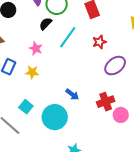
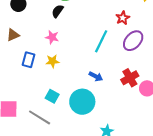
cyan line: (68, 37) -> (101, 41), moved
red star: (99, 42) -> (123, 18), moved

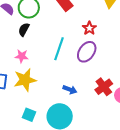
cyan line: (101, 41) -> (59, 49), moved
purple ellipse: (133, 41) -> (87, 52), moved
yellow star: (52, 61) -> (25, 80), size x1.6

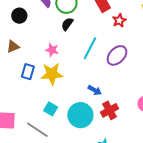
red star: (89, 28) -> (119, 20), moved
black semicircle: (24, 30) -> (67, 24), moved
red cross: (104, 87) -> (110, 110), moved

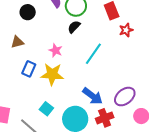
purple ellipse: (117, 55) -> (125, 97), moved
blue arrow: (95, 90) -> (93, 96), size x1.5

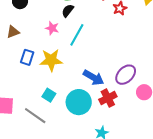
pink star: (56, 50) -> (52, 28), moved
cyan line: (93, 54) -> (77, 35), moved

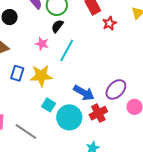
cyan square: (49, 95) -> (49, 105), moved

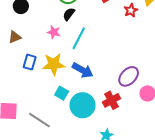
red star: (109, 23) -> (131, 10), moved
blue arrow: (84, 93) -> (83, 70), moved

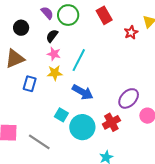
black semicircle: (69, 14) -> (52, 36), moved
brown triangle: (15, 37) -> (15, 59), size x1.5
yellow star: (54, 64) -> (55, 73), moved, size x0.7

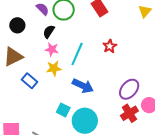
red star: (131, 32) -> (110, 46), moved
blue rectangle: (30, 84) -> (29, 81), turned -63
red cross: (111, 122) -> (129, 113), moved

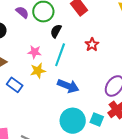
black semicircle: (49, 32) -> (56, 31), moved
cyan square: (63, 110) -> (97, 120), moved

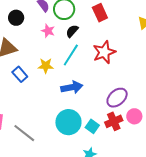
red star: (92, 45) -> (104, 52), size x1.6
pink star: (34, 52) -> (48, 31), moved
blue arrow: (68, 86) -> (72, 87), turned -45

